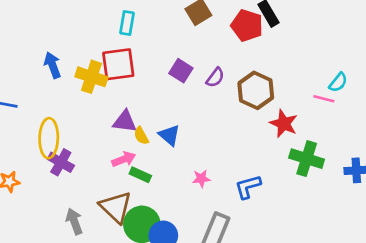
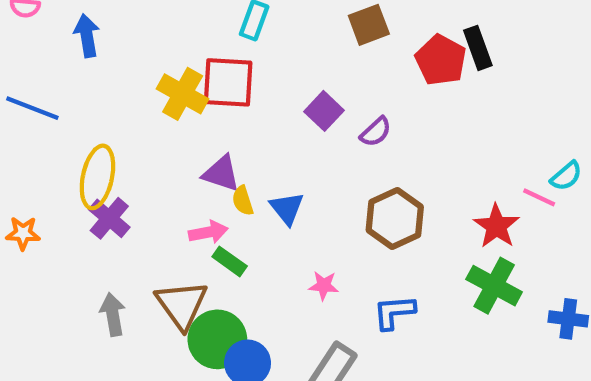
blue arrow: (52, 65) -> (87, 36), moved
brown hexagon: (256, 90) -> (395, 218), moved
red star: (284, 123) -> (496, 226), moved

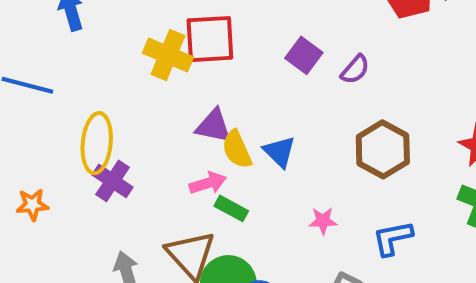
yellow semicircle: (243, 201) -> (237, 149), size x1.4

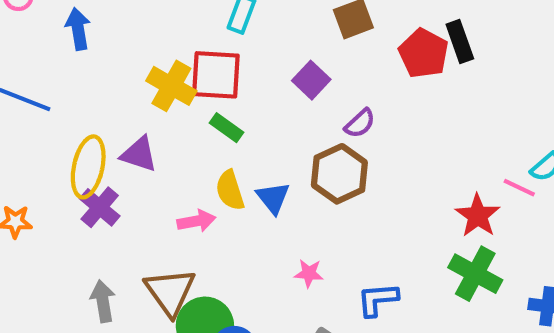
purple square: (304, 55) -> (311, 80), moved
purple triangle: (214, 126) -> (139, 154), moved
brown hexagon: (383, 149) -> (339, 174), moved
green rectangle: (231, 208) -> (226, 128), moved

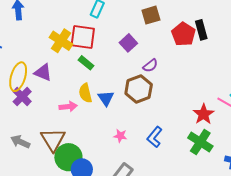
blue L-shape: (378, 299) -> (155, 137), moved, turned -50
gray arrow: (103, 301) -> (20, 142), turned -60

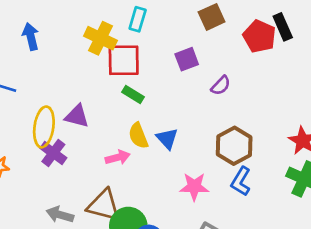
yellow cross: (61, 41) -> (101, 38), moved
purple square: (128, 43) -> (187, 59), turned 30
brown hexagon: (139, 89) -> (234, 146), moved
pink star: (120, 136) -> (194, 187), size x1.5
brown triangle: (53, 140) -> (104, 205), turned -36

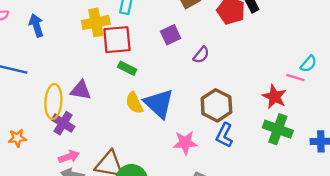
yellow cross: (101, 38) -> (96, 22), turned -32
blue triangle: (167, 139) -> (159, 103), size x1.6
pink arrow: (118, 157) -> (69, 157), moved

